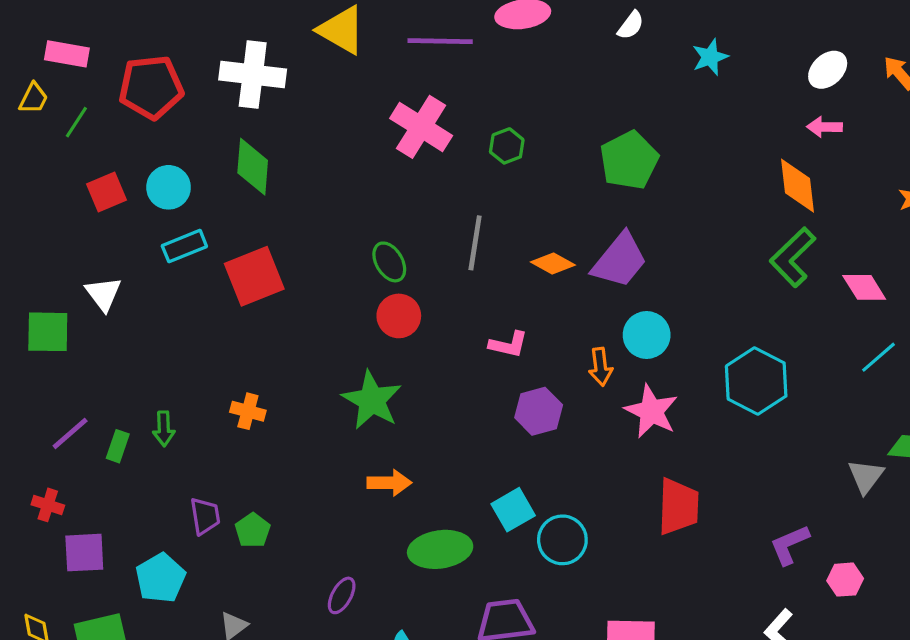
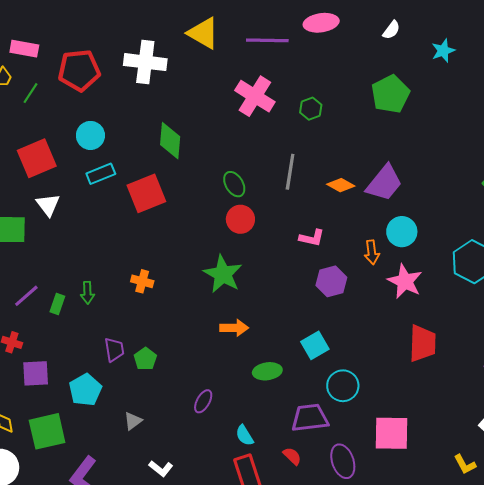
green pentagon: (629, 160) -> (390, 94), moved
green diamond: (253, 167) -> (170, 141), moved
red square: (107, 192) -> (37, 158), moved, size x1.5
cyan circle: (562, 540) -> (343, 386), moved
green ellipse: (440, 549) -> (267, 371), size x0.7

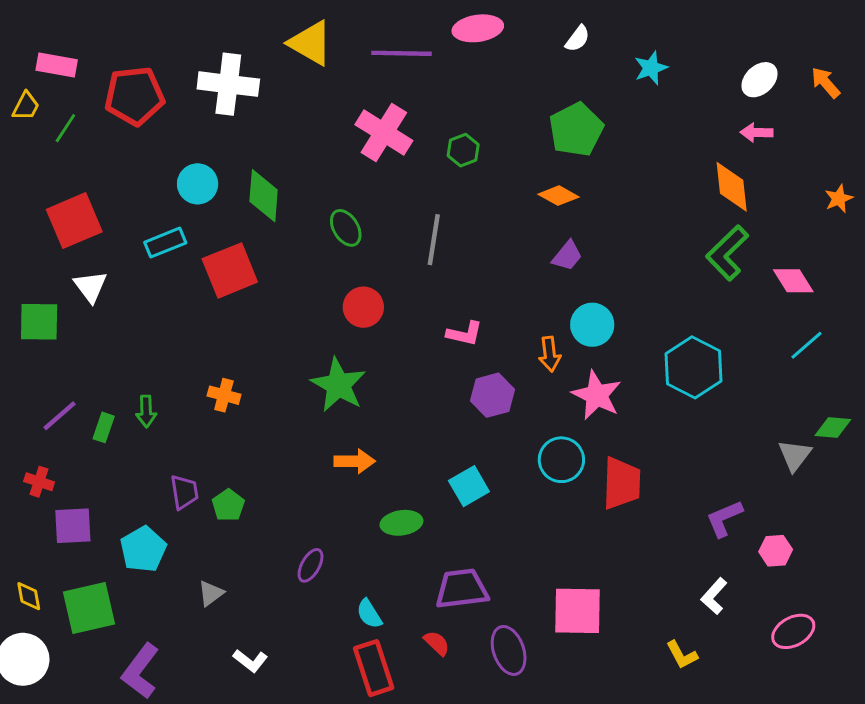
cyan circle: (90, 135) -> (198, 184), moved
purple trapezoid: (384, 183) -> (567, 256), size x0.6
green ellipse: (234, 184) -> (346, 228), moved
orange diamond: (341, 185) -> (558, 196), moved
cyan circle: (343, 386) -> (561, 460), moved

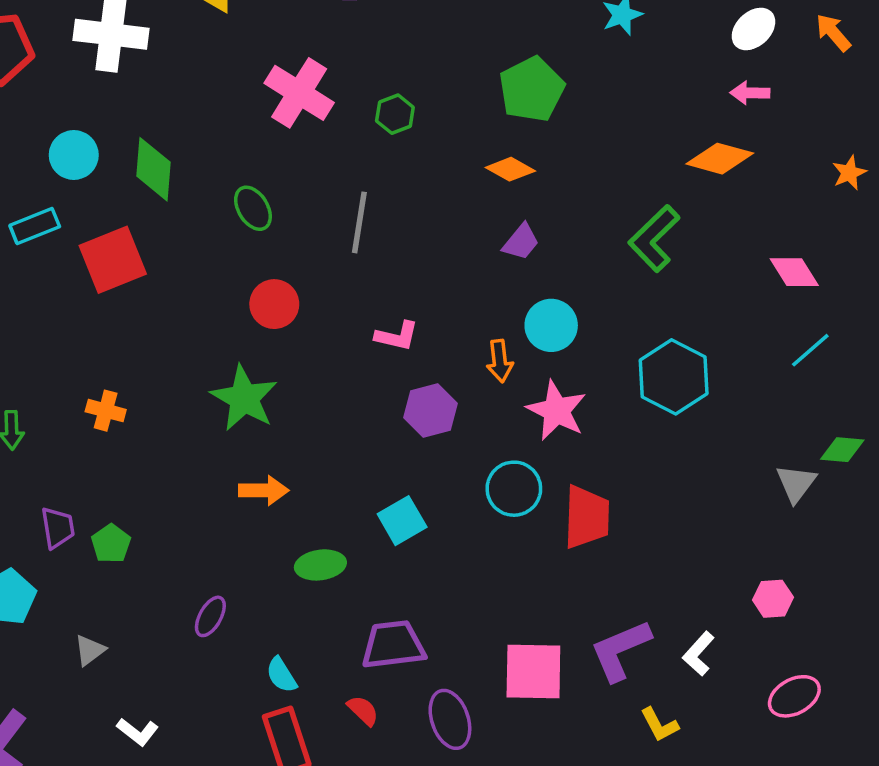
orange diamond: (732, 187) -> (720, 159), turned -68
green L-shape: (727, 253) -> (654, 238), moved
purple L-shape: (724, 518) -> (620, 650), moved, size x1.4

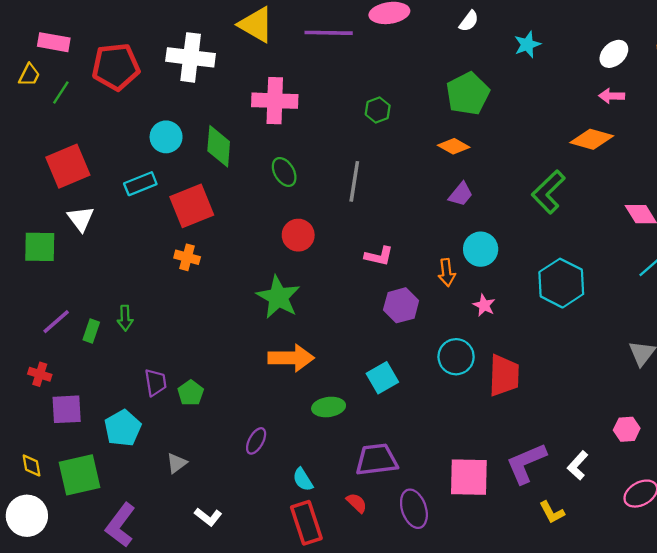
pink cross: (299, 93) -> (275, 101), moved, turned -30
orange cross: (106, 411) -> (187, 257), moved
pink star: (556, 411) -> (484, 305), size x0.6
orange arrow: (264, 490) -> (291, 358), size x1.4

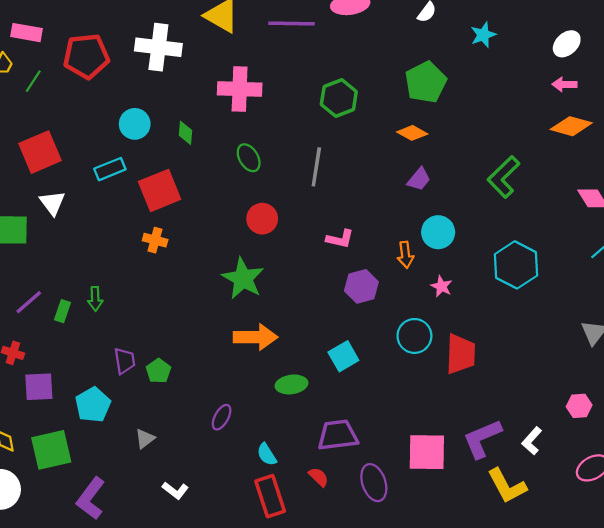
green hexagon: (378, 110) -> (339, 98), size x1.5
orange diamond: (592, 139) -> (571, 126), moved
green diamond: (219, 146) -> (185, 133), size x0.6
yellow L-shape: (552, 512) -> (507, 486), size x1.6

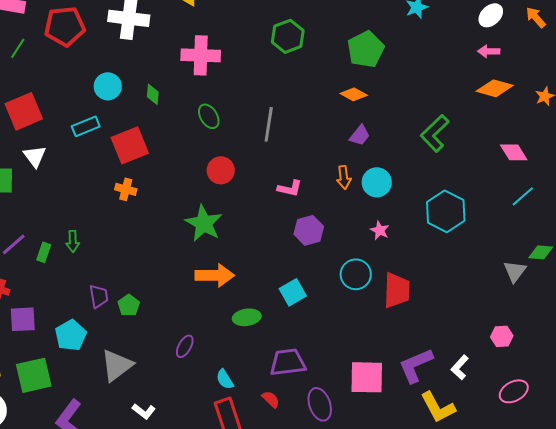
green hexagon: (339, 98) -> (288, 36), moved
orange arrow: (405, 255) -> (344, 177), moved
gray triangle: (145, 439) -> (117, 365), size x1.8

